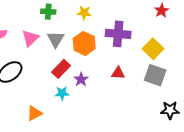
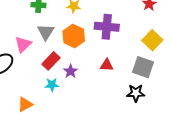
pink triangle: (30, 38) -> (23, 44), moved
yellow square: (153, 49) -> (152, 40), moved
black star: (170, 110) -> (136, 93), moved

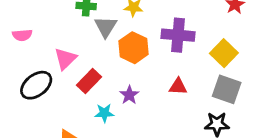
gray triangle: (46, 32) -> (106, 27), moved
yellow square: (152, 40) -> (224, 53), moved
red rectangle: (51, 61) -> (89, 81), moved

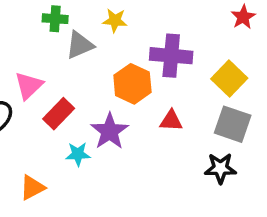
gray triangle: (106, 27) -> (80, 45), turned 35
orange hexagon: (133, 48) -> (132, 84), moved
purple star: (129, 95) -> (110, 131), size x1.5

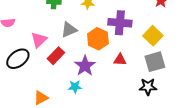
gray triangle: (80, 45) -> (69, 30), moved
gray square: (233, 124) -> (155, 62), turned -35
cyan star: (78, 154) -> (75, 87), moved

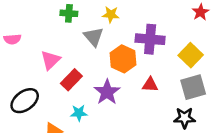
gray triangle: (69, 30) -> (94, 37), moved, turned -48
black ellipse: (18, 59) -> (25, 101), moved
cyan star: (75, 87) -> (79, 113), moved

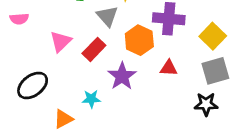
red rectangle: (71, 80) -> (94, 49), moved

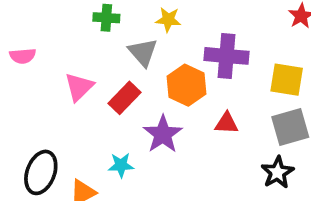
yellow square: (213, 36) -> (287, 80), turned -35
black ellipse: (33, 85) -> (41, 172), moved, turned -32
black star: (206, 104) -> (277, 172), turned -30

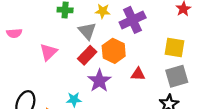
purple cross: (227, 56) -> (133, 20), moved, turned -30
red rectangle: (125, 98) -> (87, 55), moved

